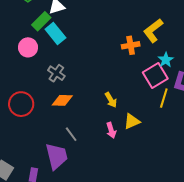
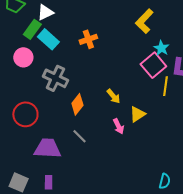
orange cross: (131, 45) -> (88, 39), moved
gray cross: (56, 73) -> (55, 78), size x1.4
orange diamond: (62, 100) -> (77, 104), moved, turned -45
purple trapezoid: (57, 156) -> (48, 148), moved, turned -64

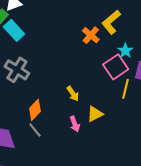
orange cross: (88, 39) -> (91, 35), moved, turned -36
orange diamond: (77, 104) -> (35, 110), moved

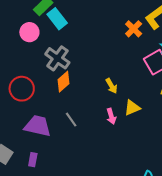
orange diamond: (35, 110) -> (64, 82), moved

